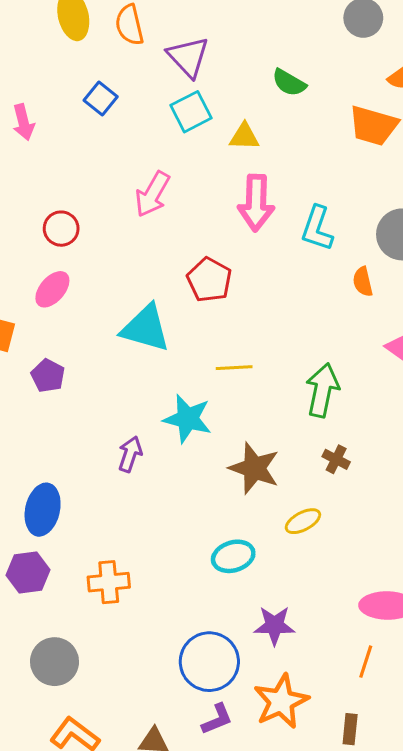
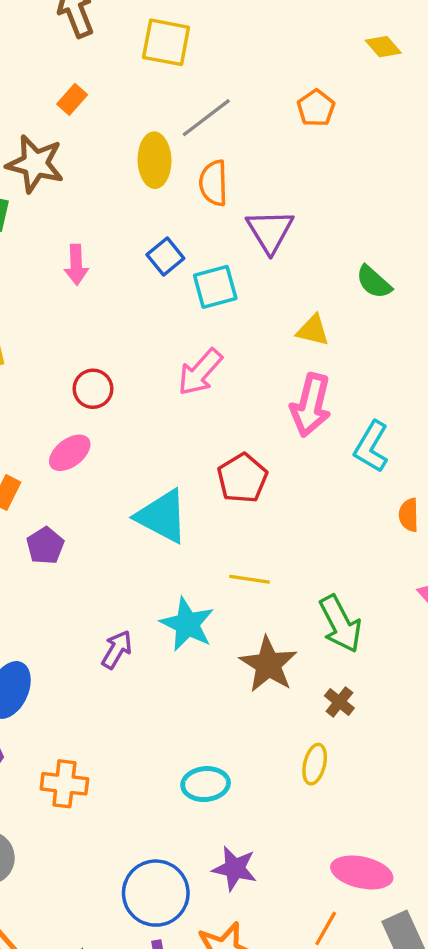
cyan square: (191, 112) -> (215, 287), moved
green arrow: (322, 390) -> (340, 624), turned 129
brown star: (254, 468) -> (268, 664), moved
yellow ellipse: (303, 521) -> (315, 764), moved, turned -60

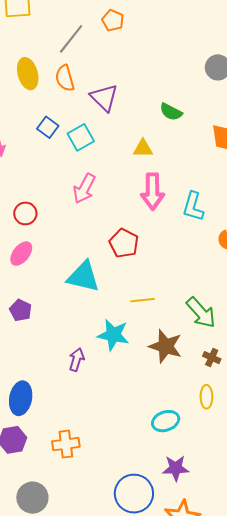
gray line: (206, 118) -> (71, 39), moved
cyan ellipse: (206, 784) -> (166, 421), moved

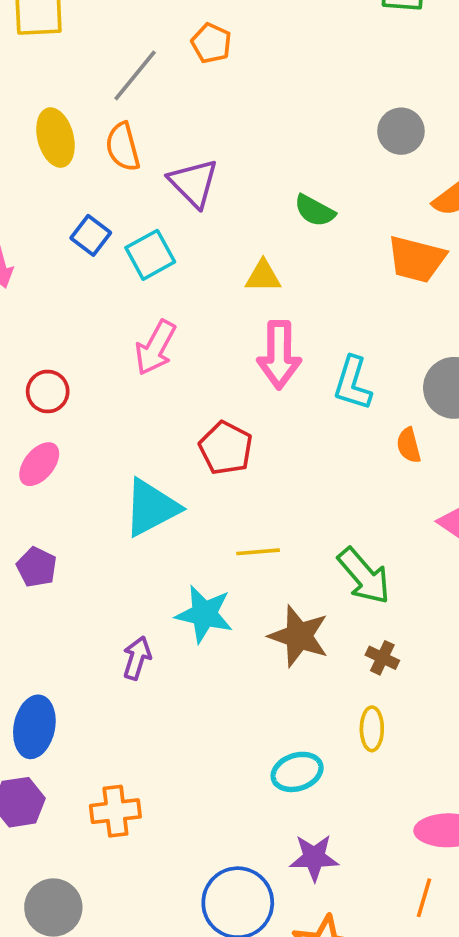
cyan triangle: (83, 277) -> (151, 508), turned -42

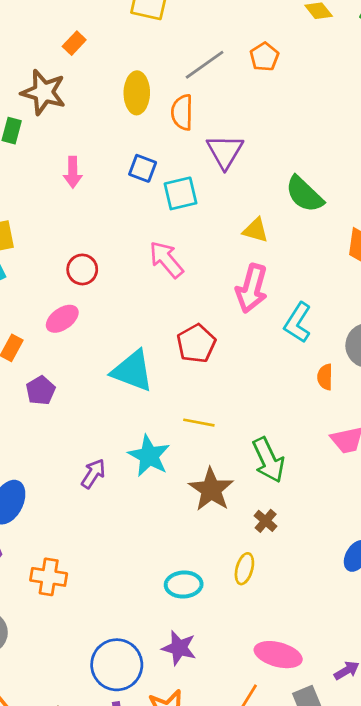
green semicircle: (315, 211) -> (304, 194), size x1.4
blue square: (91, 235) -> (143, 168), turned -32
pink arrow: (155, 348) -> (166, 260), turned 96
cyan triangle: (151, 508) -> (133, 371), turned 33

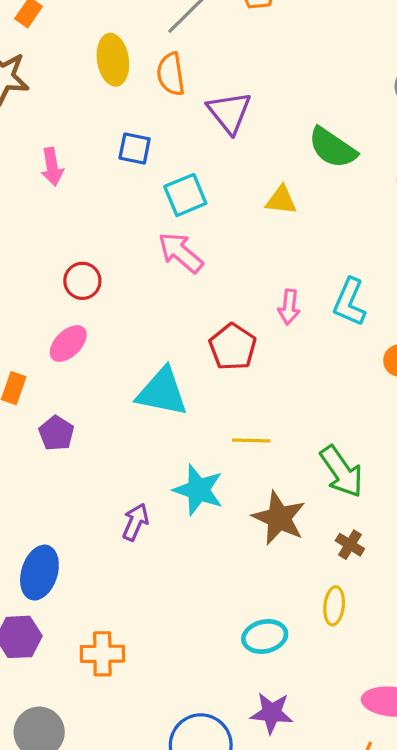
cyan square: (181, 193) -> (185, 195), moved
pink arrow: (252, 288) -> (289, 307), moved, size x0.6

